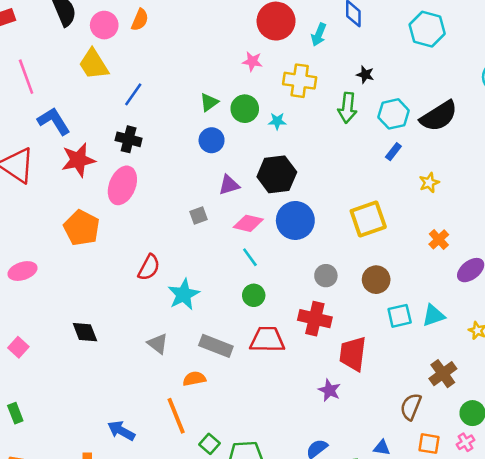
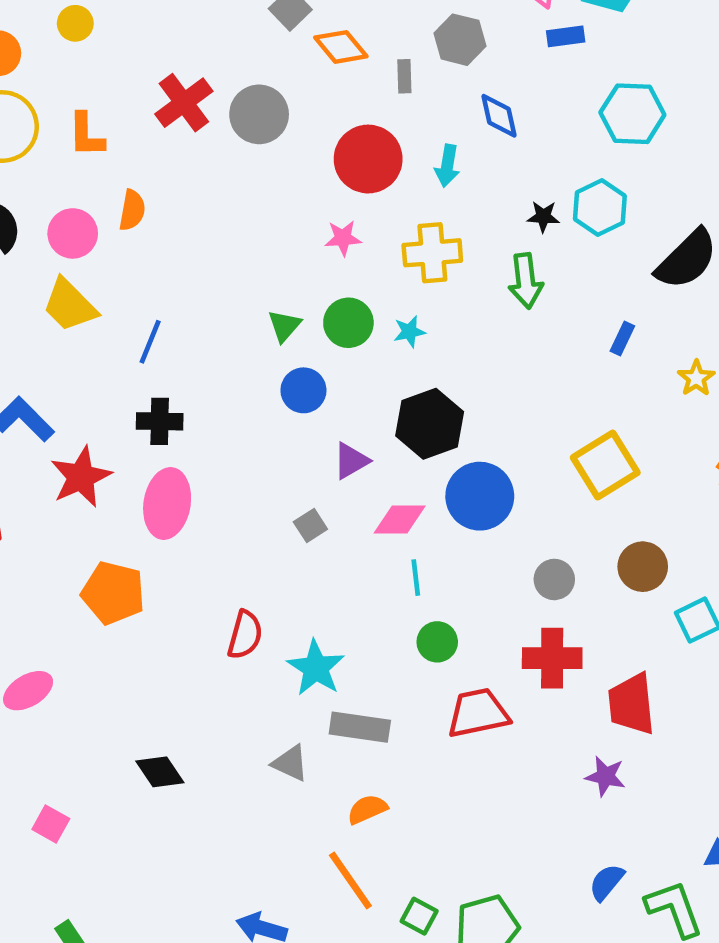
cyan hexagon: (394, 114) -> (600, 207), moved
cyan line: (250, 257) -> (416, 578), turned 42
gray rectangle: (216, 346) -> (360, 727), moved

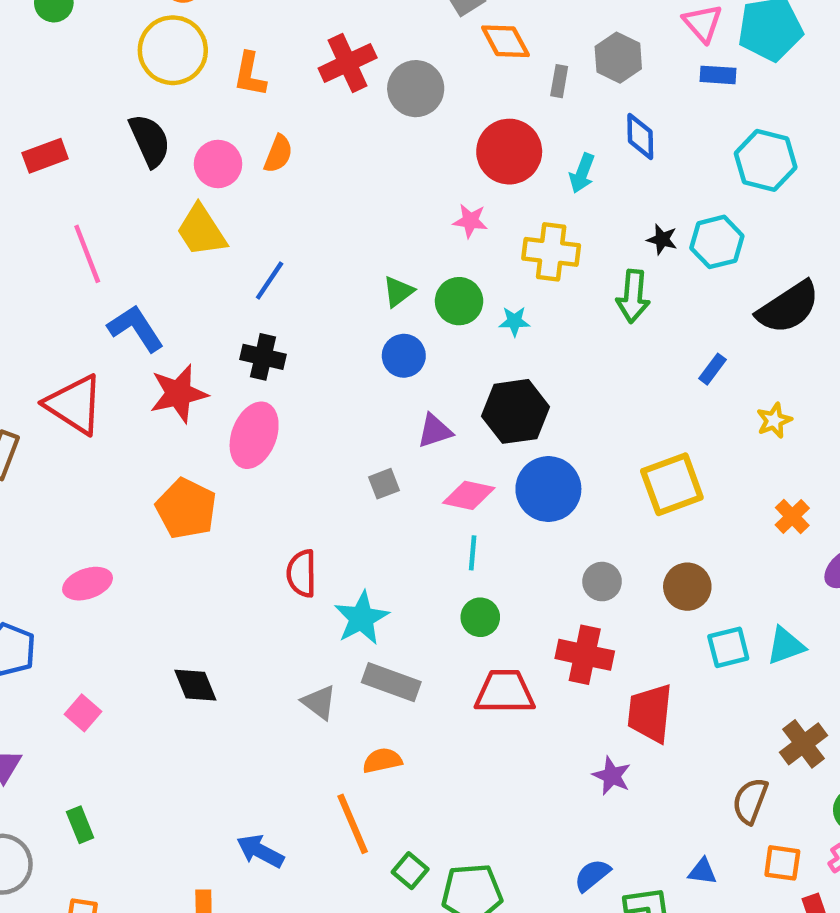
red semicircle: (245, 635) -> (302, 573), turned 153

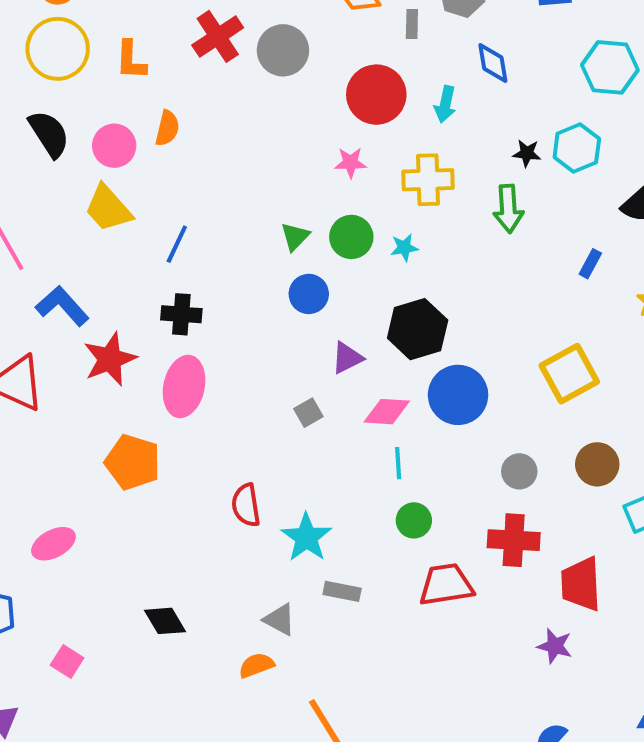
gray rectangle: (391, 682) -> (342, 591), size x0.7
orange semicircle: (382, 761) -> (256, 665), moved

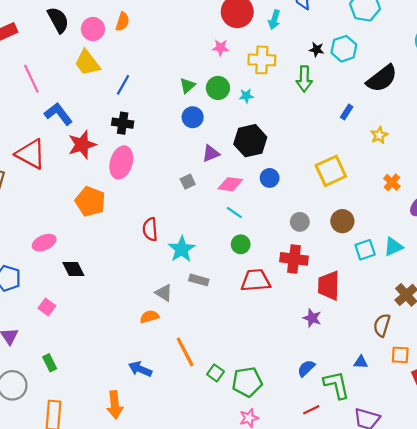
blue circle: (458, 395) -> (270, 178), size x0.6
cyan line: (398, 463) -> (234, 213), turned -56
black diamond: (165, 621) -> (73, 269), moved

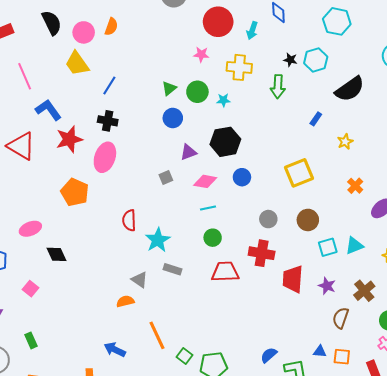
cyan line: (234, 213) -> (208, 208), turned -49
purple star: (312, 318) -> (327, 286), moved
orange square: (400, 355) -> (342, 357), moved

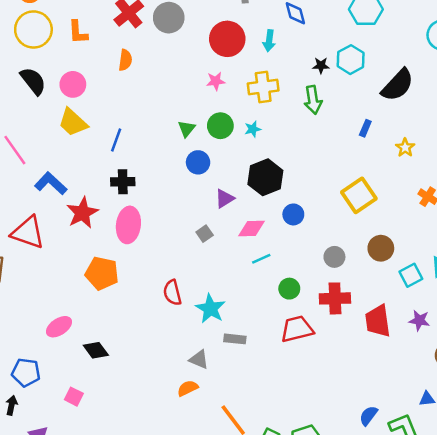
orange semicircle: (111, 27) -> (125, 60), moved
green circle: (213, 238) -> (289, 289), moved

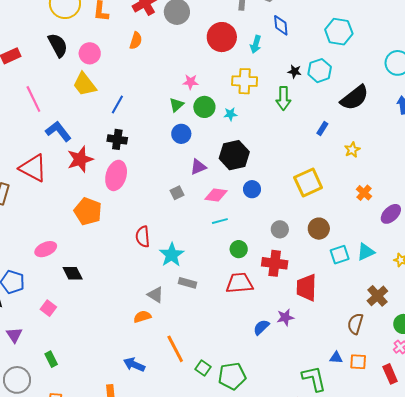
pink star: (216, 81) -> (191, 82), moved
purple star: (419, 320) -> (285, 317), moved, turned -30
blue semicircle: (368, 416) -> (261, 327), moved

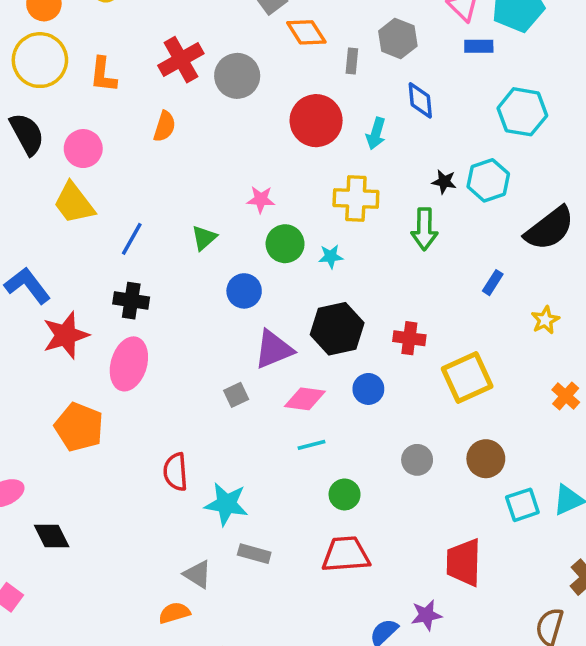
green triangle: (176, 105) -> (204, 238), moved
purple triangle: (198, 167) -> (274, 349), size x1.4
cyan star: (172, 255) -> (226, 504), turned -30
red cross: (275, 263) -> (409, 338), moved, size x0.7

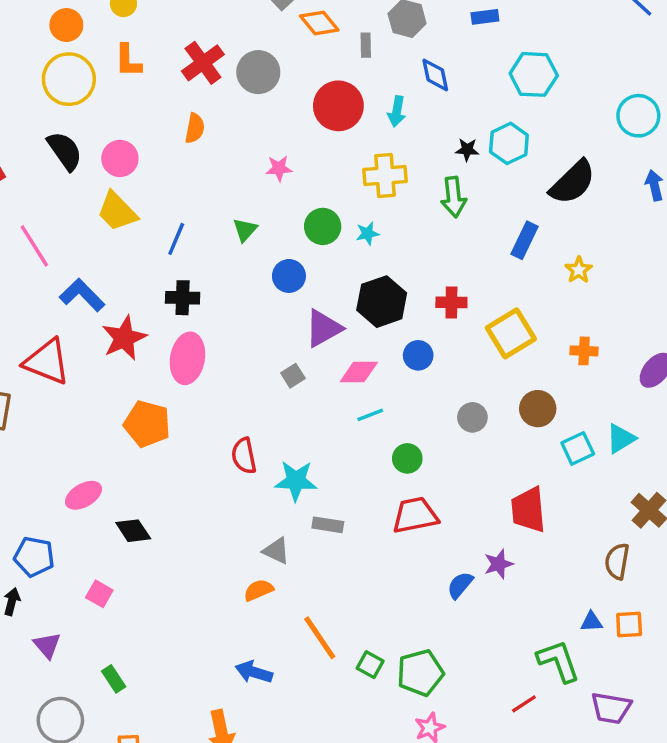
orange L-shape: (103, 75) -> (128, 61), moved
pink star: (261, 199) -> (279, 168), moved
blue rectangle: (493, 283) -> (525, 240), size x1.5
orange cross: (566, 396) -> (584, 351), moved, turned -32

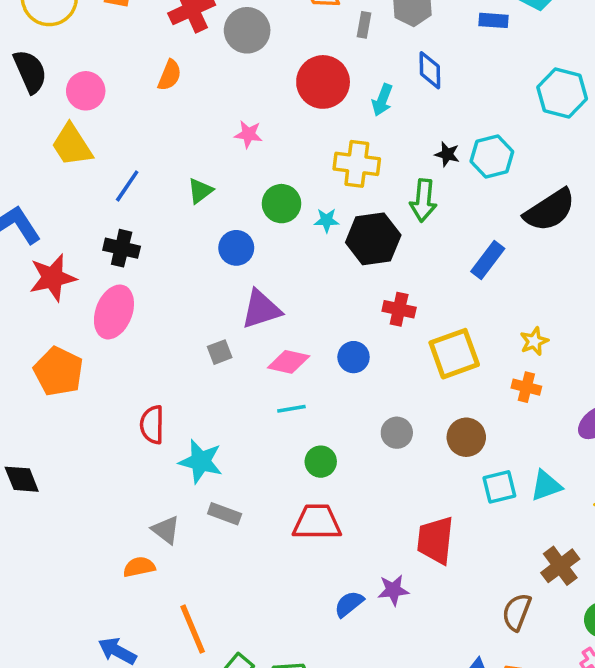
cyan hexagon: (534, 74) -> (562, 93), moved
yellow star: (579, 270) -> (534, 341), moved
black hexagon: (382, 302) -> (373, 239), moved

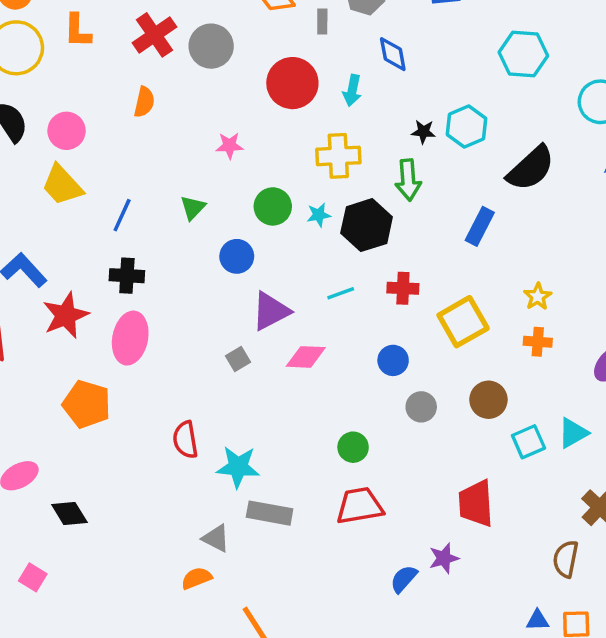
blue circle: (354, 357) -> (393, 360), moved
cyan line: (291, 409) -> (341, 293), moved
gray rectangle: (225, 514) -> (270, 513), size x1.4

